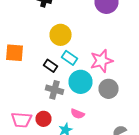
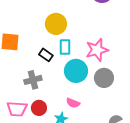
cyan rectangle: (70, 58) -> (65, 47), turned 56
gray cross: (54, 90) -> (33, 80), moved, turned -30

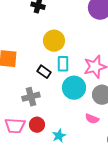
pink semicircle: (73, 103) -> (92, 119), moved

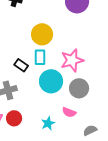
yellow circle: (54, 41) -> (42, 34), moved
cyan star: (59, 136) -> (48, 123), moved

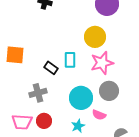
yellow circle: (42, 34) -> (95, 37), moved
cyan circle: (51, 81) -> (81, 98), moved

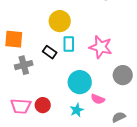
yellow circle: (95, 37) -> (60, 21), moved
pink star: (102, 63) -> (101, 47), turned 30
gray circle: (109, 91) -> (123, 75), moved
gray cross: (38, 93) -> (24, 65), moved

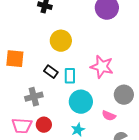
cyan rectangle: (69, 44) -> (70, 76), moved
gray cross: (24, 65) -> (34, 97), moved
pink semicircle: (98, 99) -> (109, 116), moved

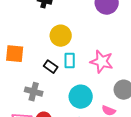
cyan rectangle: (70, 76) -> (70, 61), moved
gray cross: (34, 97) -> (34, 92), turned 30

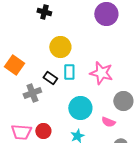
orange square: (15, 54) -> (14, 65), turned 30
gray cross: (34, 92) -> (32, 93), moved, turned -36

